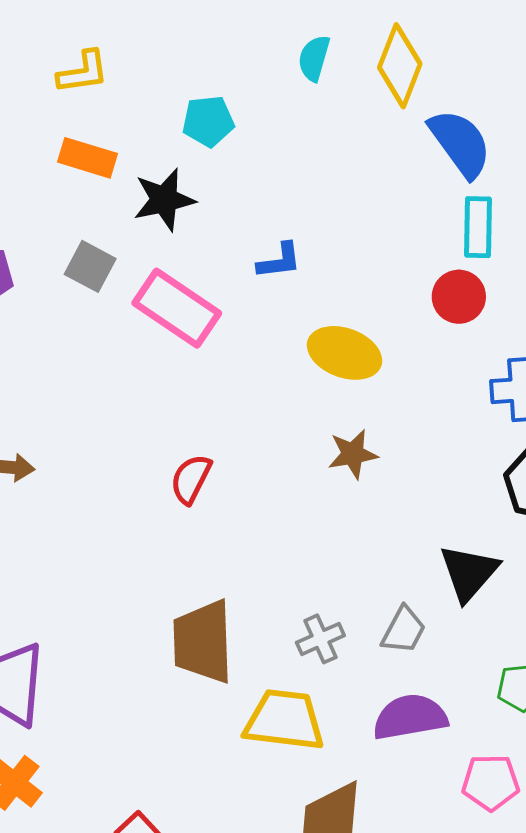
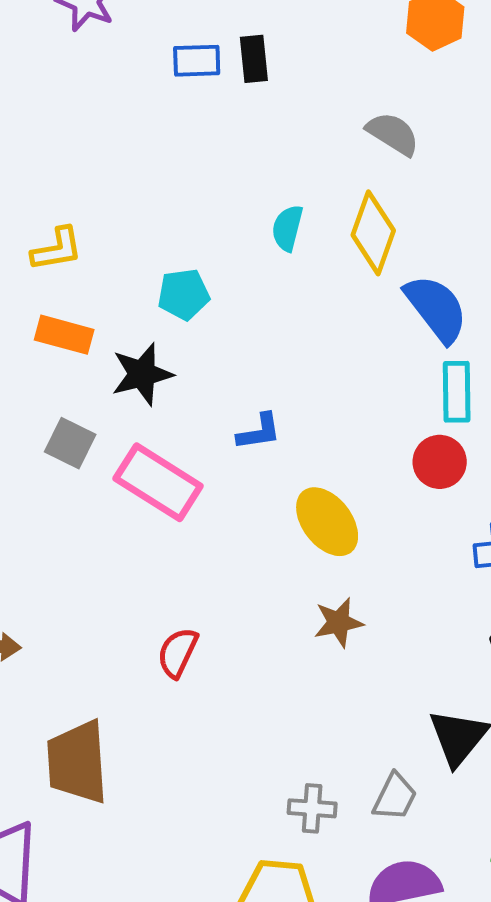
yellow ellipse: (344, 353) -> (327, 522), turned 34
gray cross: (320, 639) -> (312, 808), turned 30
brown trapezoid: (203, 642) -> (77, 762), moved

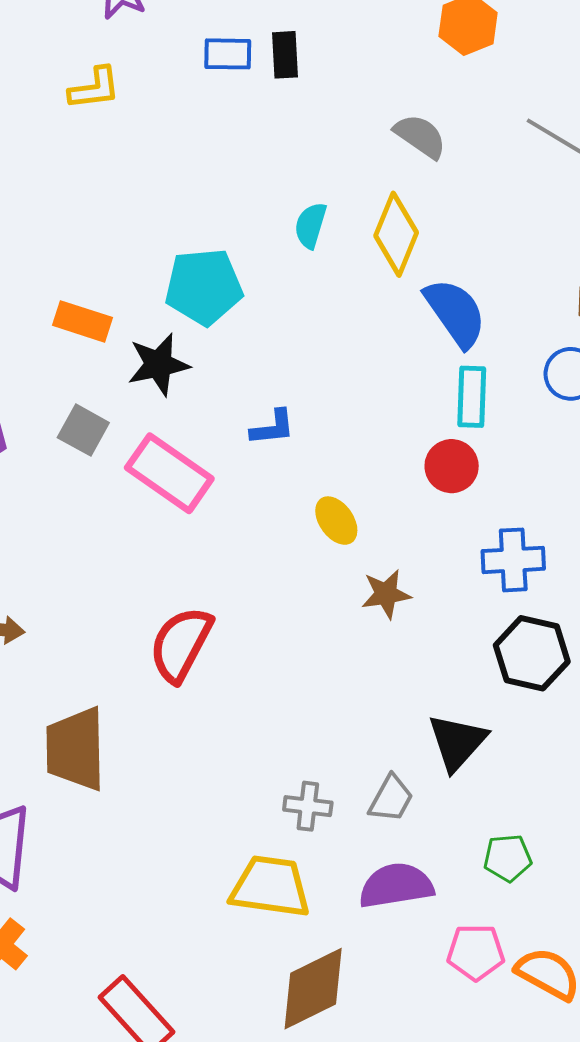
yellow L-shape: (57, 249) -> (94, 88), moved
cyan pentagon: (184, 294) -> (204, 287), size x1.5
yellow ellipse: (327, 522) -> (336, 521), size x0.7
brown star: (338, 622) -> (386, 594), moved
red semicircle: (178, 653) -> (181, 644), size x1.5

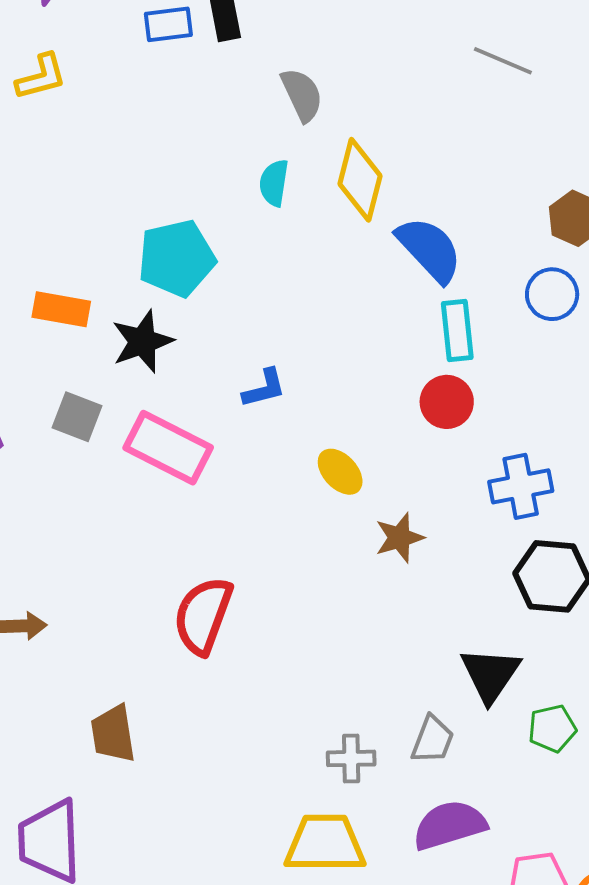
gray semicircle: (420, 136) -> (302, 95), moved, turned 38
brown trapezoid: (75, 749) -> (113, 734), size x0.7
green pentagon: (508, 858) -> (552, 728), moved

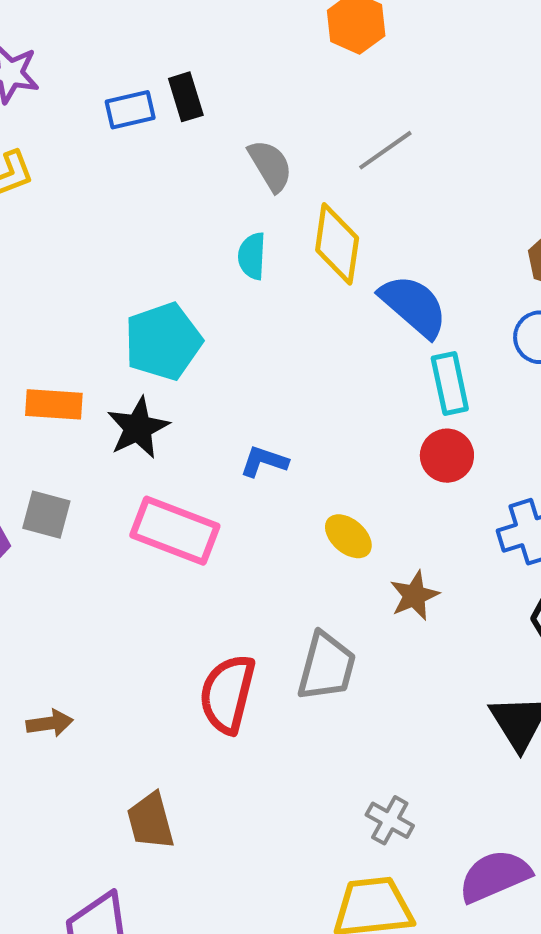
gray line: (503, 61) -> (385, 150), moved, turned -52
blue L-shape: (264, 388) -> (264, 461), turned -141
gray square: (77, 417) -> (46, 515), moved
gray trapezoid: (433, 740) -> (327, 667), moved, size x1.4
gray cross: (351, 758) -> (390, 820), turned 36

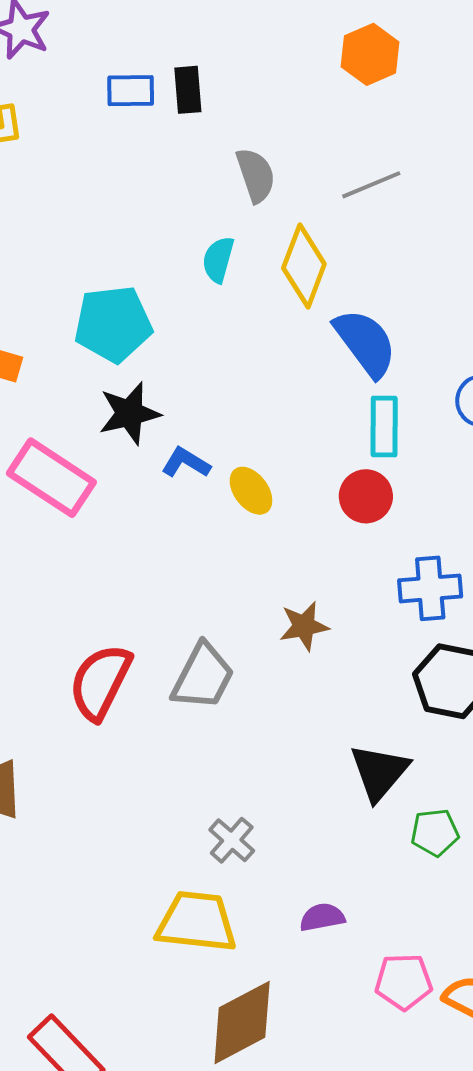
black star: (138, 428) -> (129, 413), moved
pink rectangle: (175, 531) -> (51, 478), moved
yellow ellipse: (348, 536) -> (251, 491), moved
purple semicircle: (495, 876) -> (322, 917), size x0.6

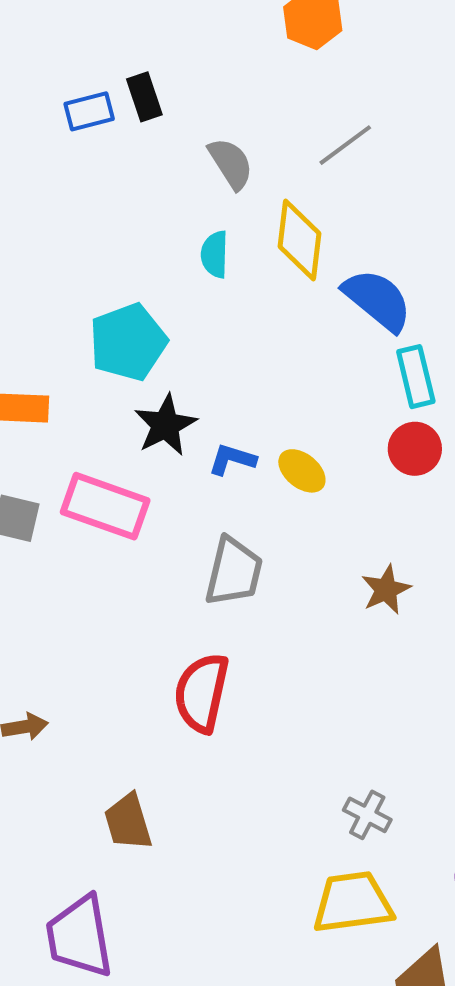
gray trapezoid: (203, 677) -> (234, 572), moved

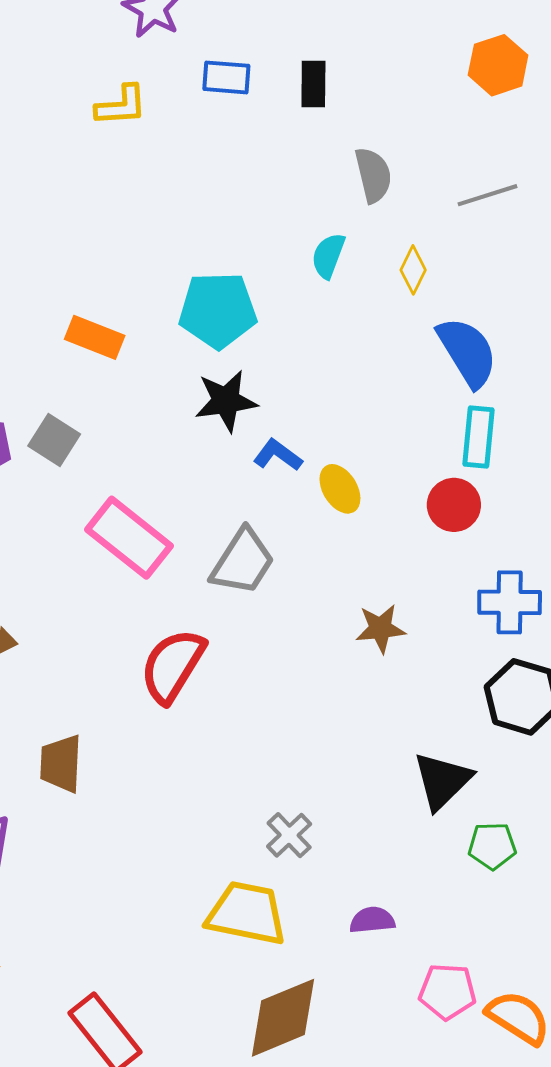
blue rectangle: (89, 111) -> (226, 77), moved
yellow diamond: (299, 240) -> (413, 270), size x0.6
pink rectangle: (105, 506) -> (129, 538), moved

